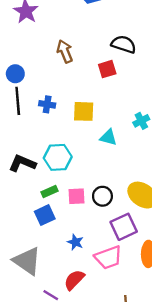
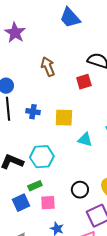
pink square: (77, 196) -> (48, 203), moved
blue square: (45, 215) -> (21, 203), moved

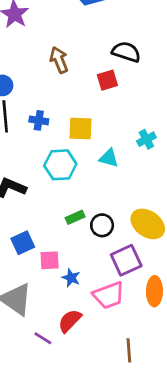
cyan hexagon: (42, 157) -> (60, 165), moved
green rectangle: (35, 186) -> (75, 217), moved
pink square: (48, 203) -> (50, 260), moved

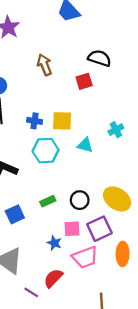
blue cross: (39, 120) -> (35, 121), moved
green rectangle: (75, 217) -> (48, 201), moved
pink square: (50, 260) -> (72, 229), moved

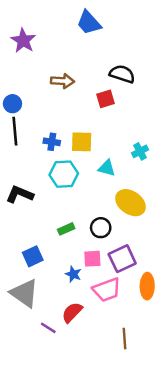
brown arrow: (44, 65) -> (63, 81), turned 115
yellow ellipse: (117, 199) -> (131, 203), moved
blue square: (15, 214) -> (33, 256), moved

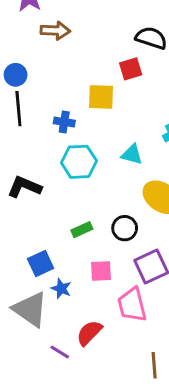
brown arrow: (63, 81) -> (55, 31), moved
yellow square: (82, 142) -> (101, 97), moved
pink square: (92, 259) -> (101, 271), moved
blue star: (73, 274) -> (61, 289), moved
pink trapezoid: (107, 290) -> (132, 305), turned 96

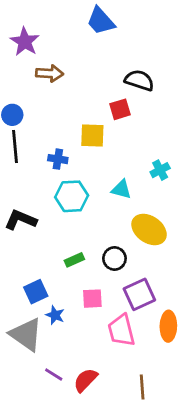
red semicircle: (89, 333) -> (85, 380), moved

